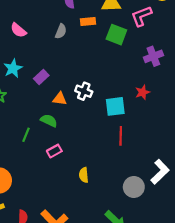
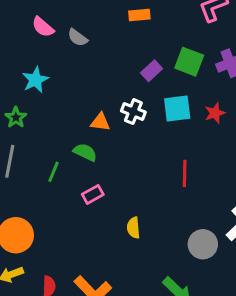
gray semicircle: (61, 31) -> (78, 38), moved, turned 104
green square: (116, 35) -> (189, 62), moved
purple rectangle: (41, 77) -> (152, 71), moved
cyan square: (115, 106) -> (177, 108), moved

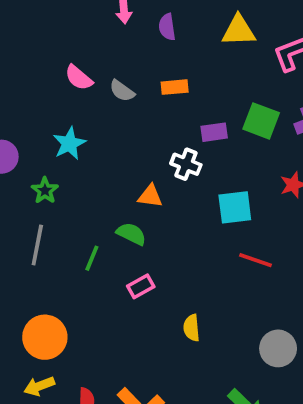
orange rectangle: (139, 15) -> (175, 87), moved
purple rectangle: (152, 71) -> (214, 132), turned 35
cyan square: (177, 108) -> (235, 207), moved
white cross: (133, 112) -> (186, 164), moved
red line: (185, 173) -> (255, 260), turned -72

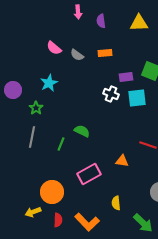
orange triangle: (150, 196) -> (122, 161), moved
cyan square: (235, 207) -> (137, 98), moved
pink rectangle: (141, 286) -> (89, 174), moved, size x1.6
yellow semicircle: (192, 328) -> (116, 203), moved
orange circle: (45, 337) -> (52, 192), moved

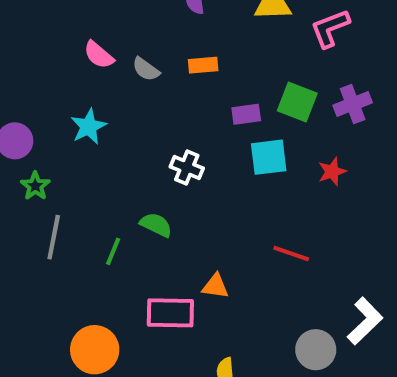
white cross: (111, 94) -> (187, 167), moved
green star: (36, 108) -> (35, 186), moved
orange triangle: (122, 161) -> (215, 286), moved
pink rectangle: (89, 174) -> (170, 313), turned 30

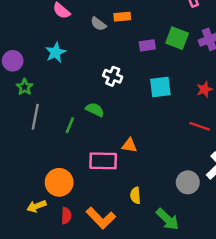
gray semicircle: (146, 69) -> (98, 24), moved
cyan square: (269, 157) -> (160, 87), moved
red star: (332, 172) -> (204, 89), moved
red line: (291, 253) -> (200, 126), moved

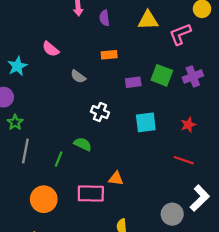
gray semicircle: (98, 24) -> (78, 77), moved
cyan star: (56, 52) -> (17, 66), moved
orange circle: (59, 182) -> (44, 199), moved

